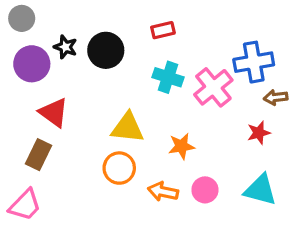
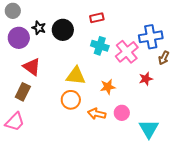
brown arrow: (276, 97) -> (164, 58), turned -56
red star: (259, 133) -> (146, 79), moved
cyan triangle: (260, 190) -> (149, 129), moved, turned 45

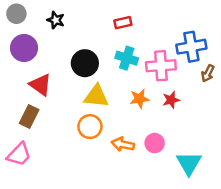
black star: (39, 28) -> (56, 20), moved
black circle: (63, 30) -> (85, 63), moved
pink cross: (127, 52) -> (161, 66), turned 35
red star: (146, 79) -> (171, 100), moved
orange star: (108, 87) -> (139, 99), moved

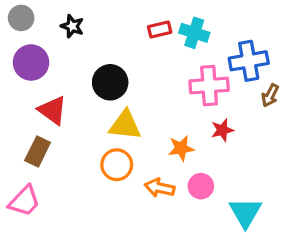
cyan cross: (127, 58) -> (194, 33), moved
orange star: (139, 99) -> (181, 148), moved

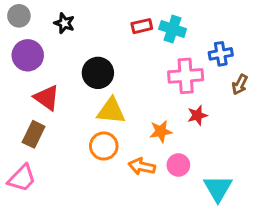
blue cross: (249, 61) -> (221, 54), size x0.7

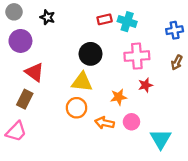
blue cross: (221, 54) -> (175, 30), moved
black circle: (98, 73) -> (91, 54), moved

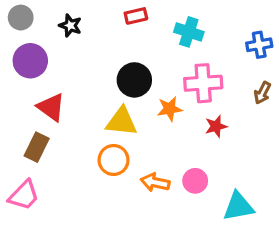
red rectangle: (105, 19) -> (136, 16), moved
orange star: (119, 97) -> (170, 109), moved
cyan triangle: (161, 139) -> (238, 206), turned 50

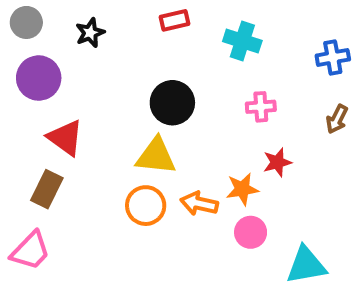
black star: (70, 26) -> (90, 33), turned 30
pink cross: (203, 83) -> (261, 107), size x0.6
orange star: (170, 109) -> (242, 189), moved
orange arrow: (155, 182) -> (199, 203), moved

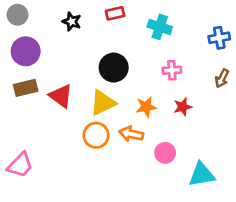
black star: (90, 33) -> (72, 22), moved, turned -30
red triangle: (65, 138) -> (61, 96), moved
yellow triangle: (156, 156) -> (103, 103), turned -32
brown rectangle: (47, 189) -> (26, 88), moved, turned 50
orange star: (242, 189) -> (146, 107), moved

